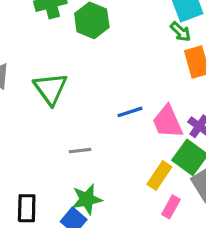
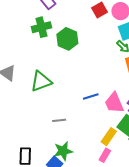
green triangle: (50, 89) -> (41, 81), turned 45
pink rectangle: (171, 207) -> (105, 155), moved

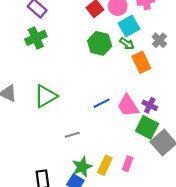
green hexagon: (67, 39) -> (100, 43), moved
yellow rectangle: (109, 137) -> (105, 165), moved

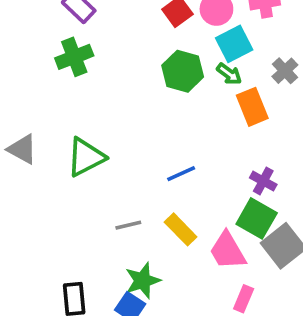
pink trapezoid: (128, 106) -> (228, 251), moved
pink rectangle: (128, 164) -> (244, 299), moved
yellow rectangle: (105, 165) -> (181, 229), moved, turned -72

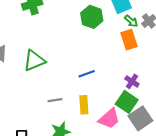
green arrow: (229, 74) -> (131, 21), moved
yellow rectangle: (181, 229) -> (84, 105), turned 36
pink trapezoid: (228, 251) -> (109, 119), turned -105

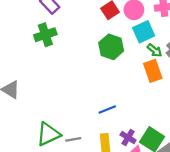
green triangle: (34, 61) -> (48, 134), moved
purple cross: (132, 81) -> (128, 137), moved

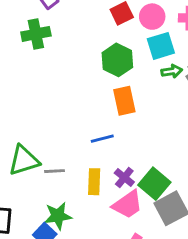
green arrow: (154, 50) -> (172, 71), turned -56
orange rectangle: (153, 71) -> (124, 101), moved

